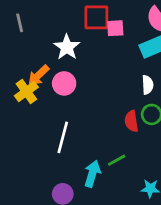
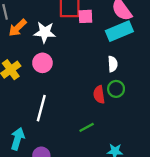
white star: (67, 47) -> (45, 32), turned -30
orange arrow: (38, 75) -> (18, 28), moved
cyan arrow: (92, 174) -> (18, 139), moved

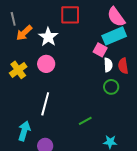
pink square: (85, 16) -> (100, 50), moved, turned 32
white star: (45, 32) -> (48, 37), turned 30
red semicircle: (99, 95) -> (123, 66), moved

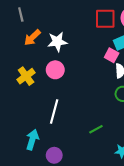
red square: (70, 15) -> (105, 19), moved
gray line: (13, 19) -> (21, 15), moved
white star: (48, 37) -> (57, 42), turned 30

